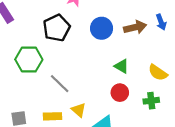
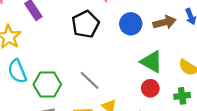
green hexagon: (29, 59) -> (47, 85), moved
green triangle: (122, 66) -> (152, 62), size x1.5

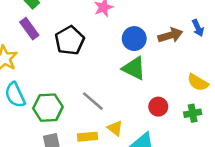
black pentagon: (85, 24) -> (70, 40), moved
green triangle: (152, 62) -> (134, 68), moved

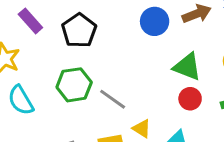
green triangle: (134, 68) -> (187, 67), moved
green hexagon: (48, 108) -> (74, 85), moved

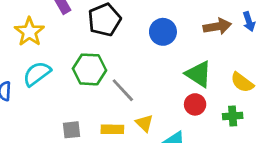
blue circle: (155, 21) -> (163, 32), moved
cyan semicircle: (21, 100) -> (37, 74), turned 72

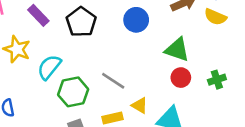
green hexagon: (90, 69) -> (73, 92), moved
cyan semicircle: (37, 74) -> (49, 67), moved
yellow semicircle: (242, 82) -> (215, 17), moved

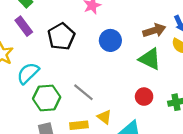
green triangle: (177, 50) -> (150, 59), moved

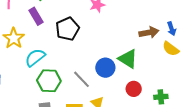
blue circle: (110, 40) -> (105, 68), moved
green triangle: (150, 59) -> (128, 59), moved

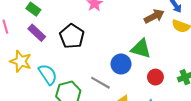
cyan semicircle: (35, 57) -> (48, 74), turned 110

